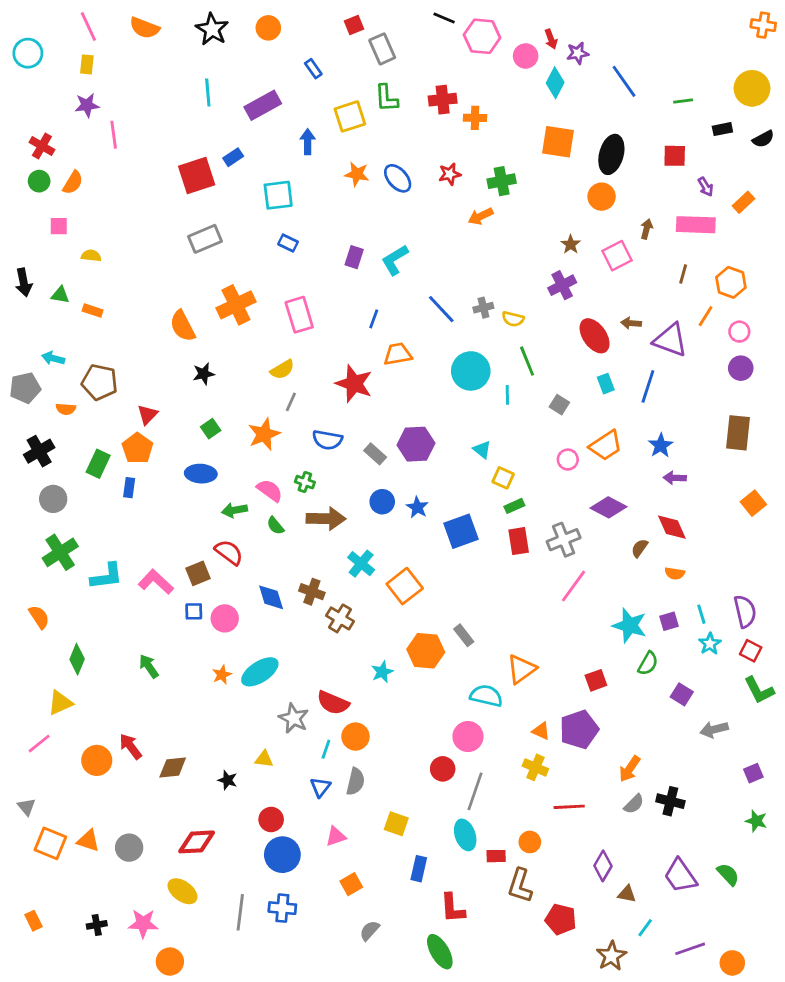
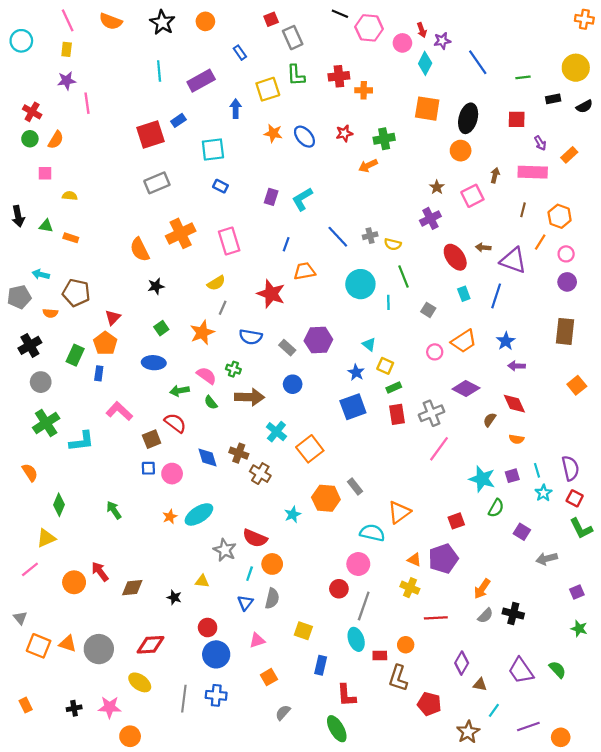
blue star: (417, 507) -> (356, 372), moved
pink L-shape: (156, 582) -> (119, 411), moved
gray circle: (129, 848) -> (99, 649), size x1.4

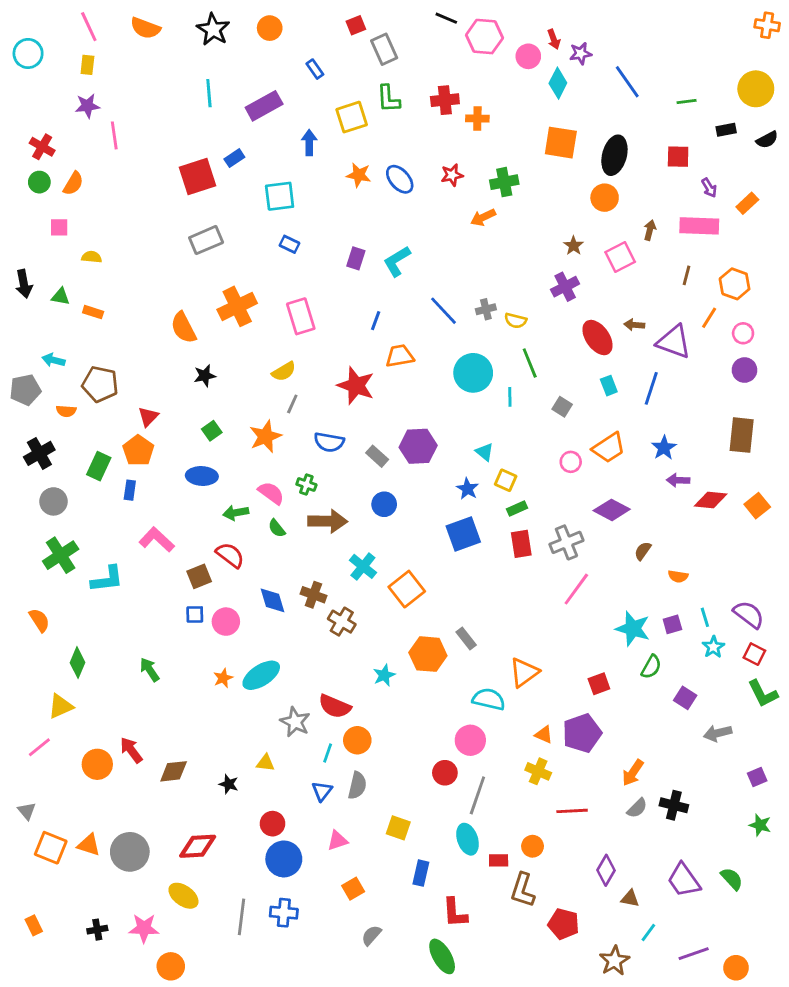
red diamond: (514, 404) -> (711, 500), moved, turned -60
purple semicircle: (570, 468) -> (749, 614), turned -40

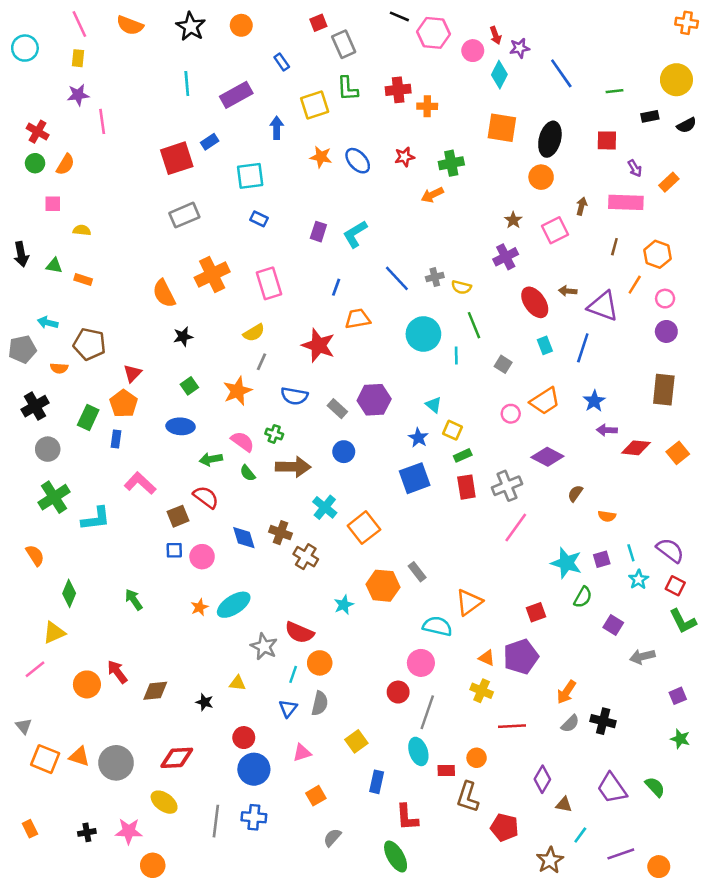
yellow square: (398, 828) -> (356, 741), turned 35

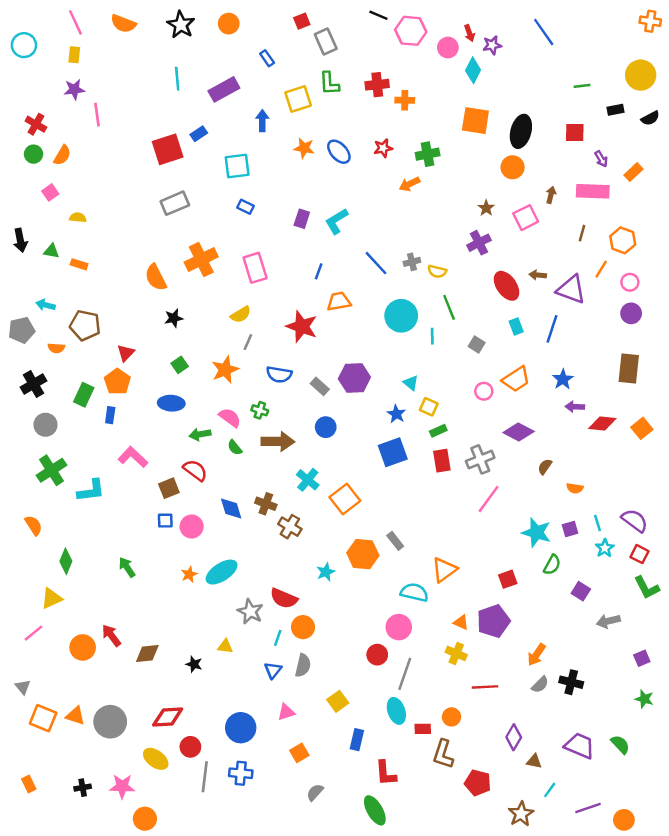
blue line: (561, 73) -> (544, 32), moved
pink square: (53, 204) -> (50, 192), turned -35
red circle: (244, 738) -> (190, 747), moved
purple trapezoid: (612, 788) -> (580, 746), turned 148

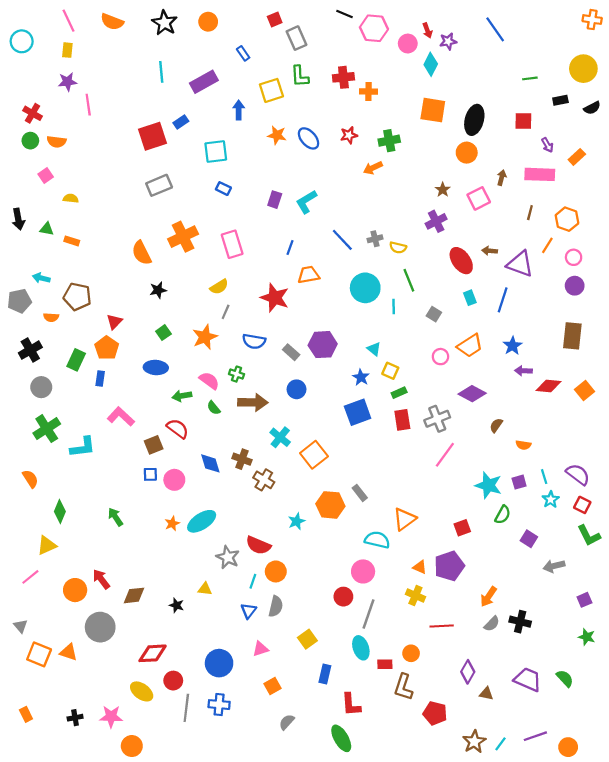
orange semicircle: (62, 155) -> (57, 142), turned 66
gray circle: (110, 722) -> (100, 627), moved
cyan line: (550, 790) -> (500, 744), moved

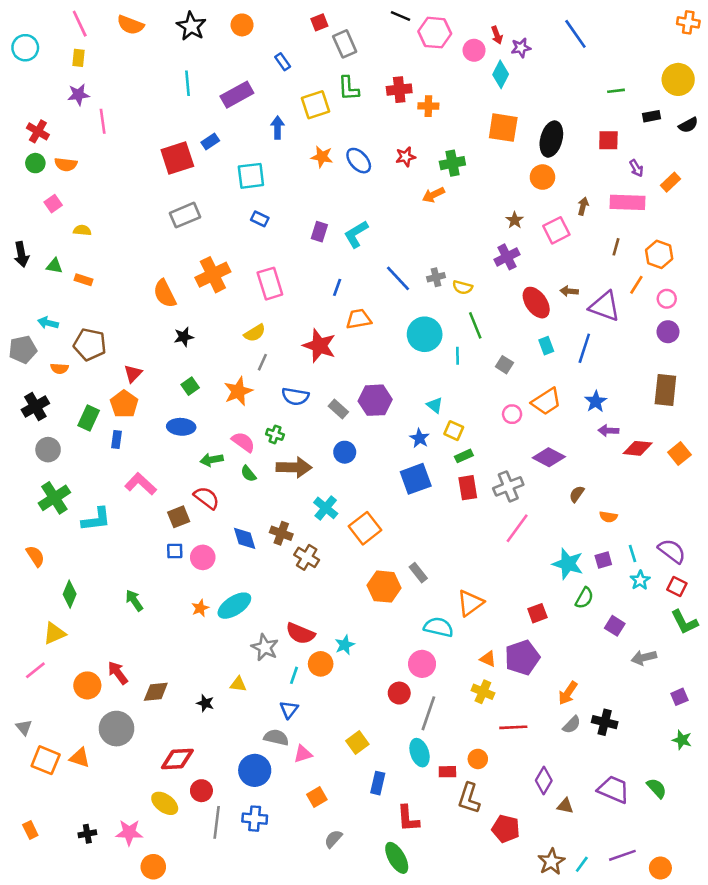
cyan star: (297, 521) -> (345, 645), moved
gray semicircle: (276, 606) -> (276, 737), moved, turned -90

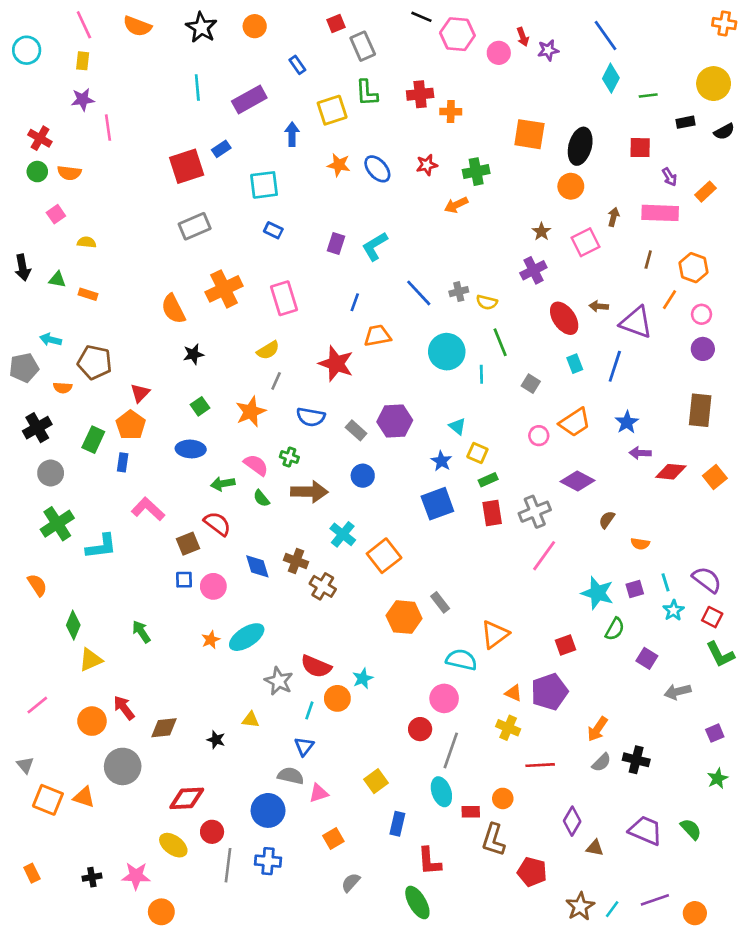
cyan diamond: (501, 74) -> (611, 78), moved
yellow triangle: (54, 633) -> (91, 660), moved
green star: (682, 740) -> (718, 778), turned 30

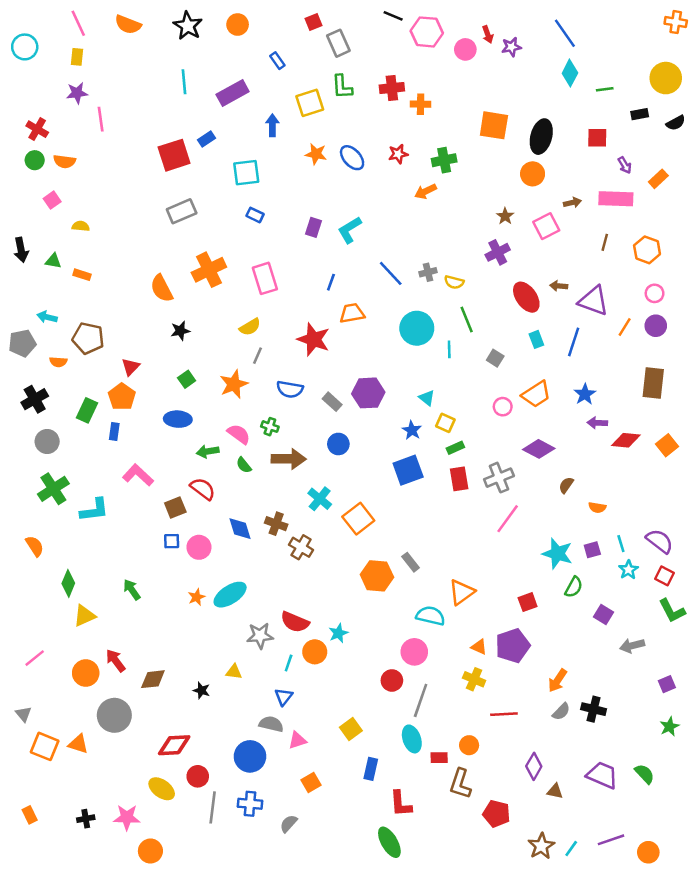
brown arrow: (613, 217) -> (572, 203), turned 63
orange line: (669, 300) -> (625, 327), moved
gray star: (279, 681) -> (260, 636), turned -30
gray semicircle: (351, 882) -> (289, 824), moved

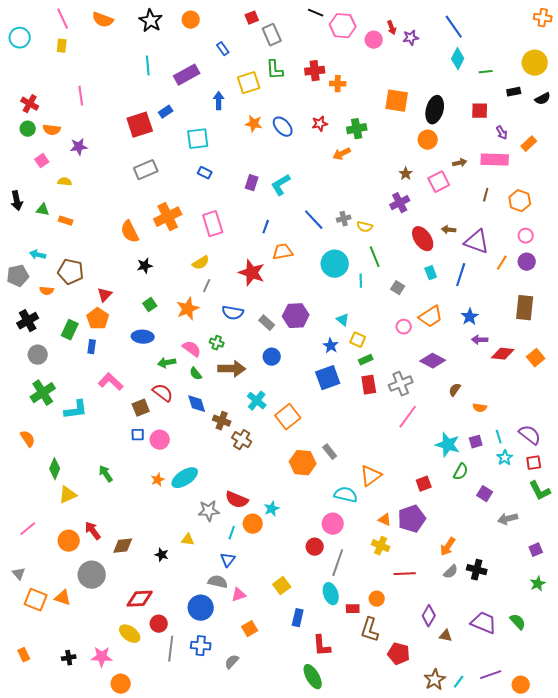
purple star: (77, 93) -> (79, 147), moved
blue diamond: (240, 529) -> (197, 404), moved
red square: (664, 576) -> (534, 463), turned -35

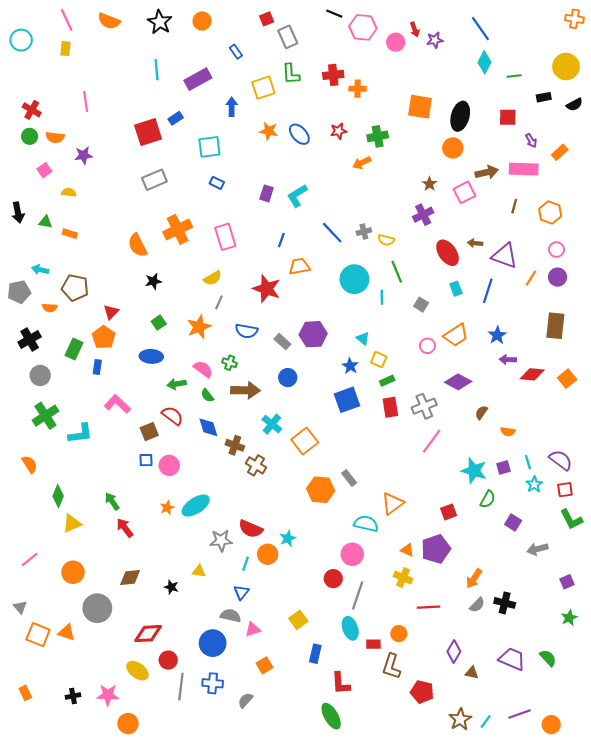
brown arrow: (460, 163) -> (487, 172), size x1.5
red arrow: (93, 531) -> (125, 528), moved

